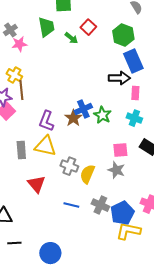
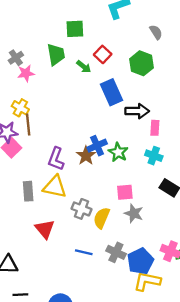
blue rectangle: (133, 61) -> (112, 92), moved
pink square: (120, 150) -> (125, 192), moved

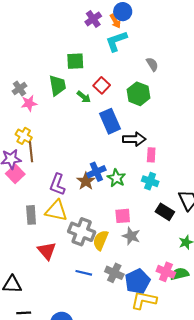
gray cross: (81, 209) -> (82, 232), size x1.4

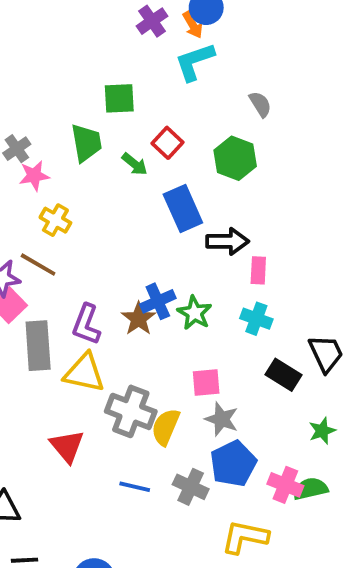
yellow cross: (24, 136) -> (55, 220), moved
brown line: (31, 152) -> (38, 265), turned -54
gray rectangle: (31, 215) -> (38, 346), moved, size x1.4
blue pentagon: (137, 281) -> (233, 464), moved

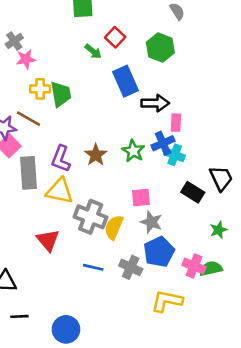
green trapezoid: (86, 143) -> (61, 94), moved
yellow cross: (55, 220) -> (40, 89), turned -30
blue cross: (158, 301) -> (163, 143), moved

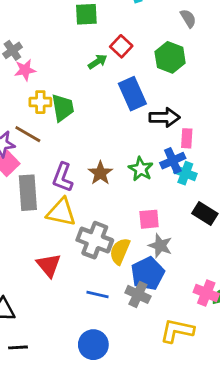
green arrow: (93, 51) -> (98, 62), turned -72
blue pentagon: (159, 252) -> (148, 274), moved
blue circle: (66, 329) -> (93, 345), moved

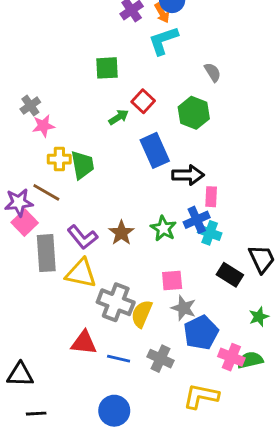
purple L-shape: (63, 177) -> (82, 237), turned -60
red triangle: (49, 265) -> (84, 343), moved, turned -44
blue pentagon: (148, 274) -> (201, 333), moved

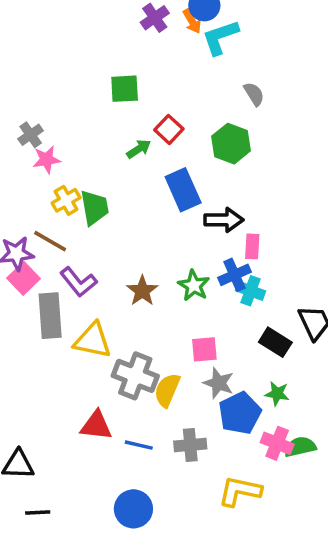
cyan L-shape: (163, 40) -> (220, 37), moved
yellow cross: (59, 159) -> (66, 200), turned -30
purple L-shape: (82, 237) -> (78, 282), moved
green star: (259, 317) -> (277, 394), moved, turned 30
gray cross: (161, 359) -> (190, 445), turned -30

